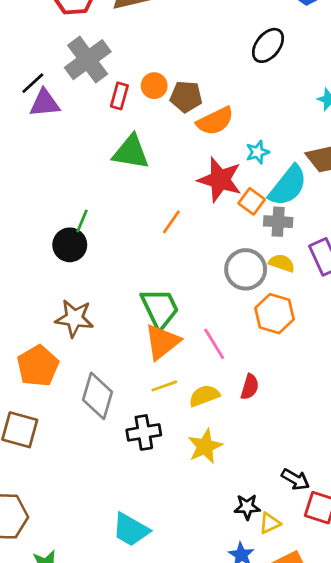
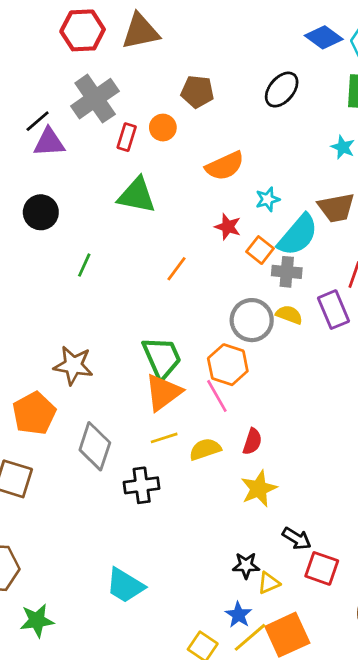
brown pentagon: (186, 97) -> (197, 92), moved
red star: (220, 180) -> (228, 227), size x0.6
black circle: (70, 245) -> (41, 212), moved
orange hexagon: (275, 314) -> (228, 365), moved
yellow star: (205, 446) -> (259, 489), moved

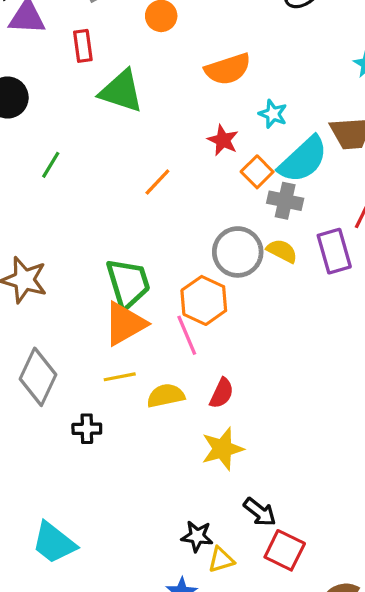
red rectangle: (127, 137) -> (83, 46), moved, turned -32
cyan star: (268, 199) -> (273, 114), turned 30
black cross: (142, 485) -> (87, 429), size x0.7

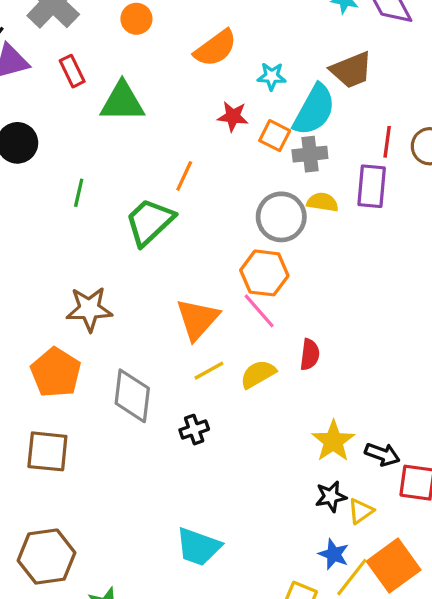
purple rectangle: (334, 251) -> (372, 186), turned 39
green trapezoid: (128, 283) -> (150, 222), moved, turned -98
yellow star: (222, 449) -> (333, 441), moved

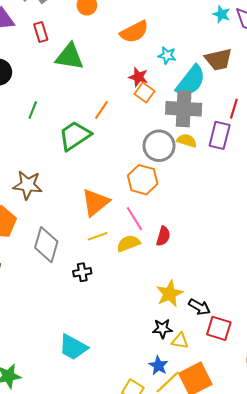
orange square: (275, 136) -> (145, 92), moved
gray cross: (310, 154) -> (184, 109), size x1.6
pink line: (259, 311) -> (135, 219), moved
yellow triangle: (361, 511) -> (180, 341), turned 36

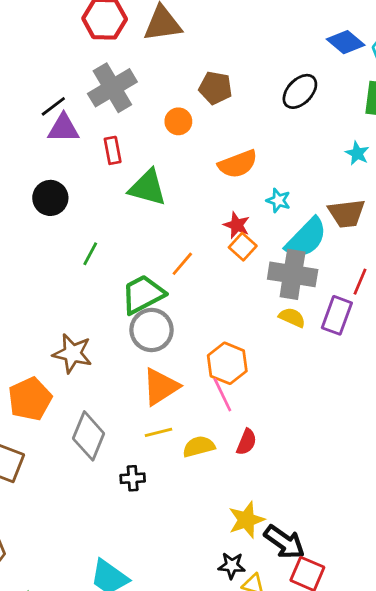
gray circle: (159, 146) -> (152, 330), moved
pink line: (135, 219) -> (222, 395), moved
black arrow: (199, 307) -> (284, 542), size x1.4

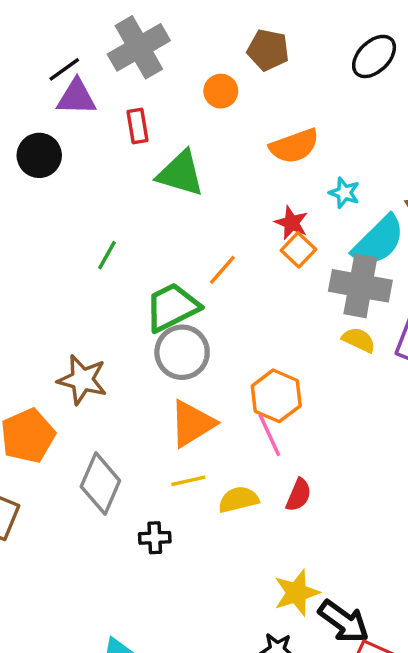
black circle: (50, 198) -> (39, 155), moved

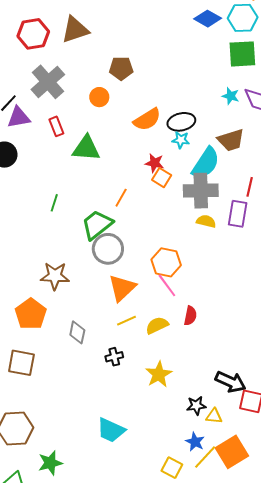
black ellipse: (374, 56) -> (181, 122), moved, turned 44
gray diamond: (100, 484) -> (77, 332), size x0.7
yellow star: (297, 593) -> (159, 374), moved

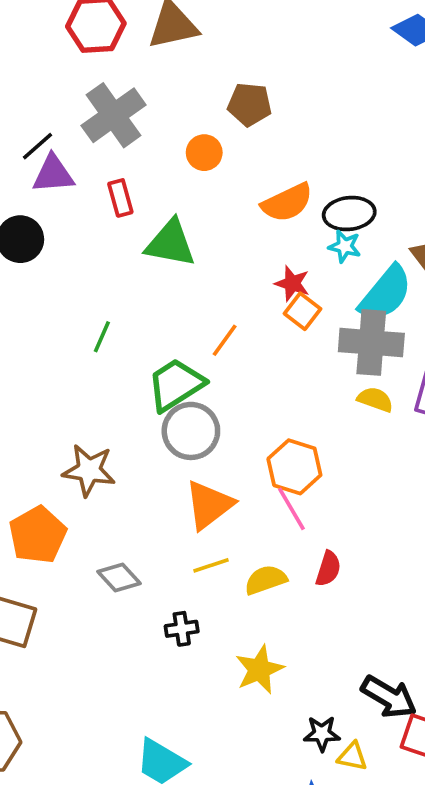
gray diamond: (77, 332) -> (119, 578), turned -60

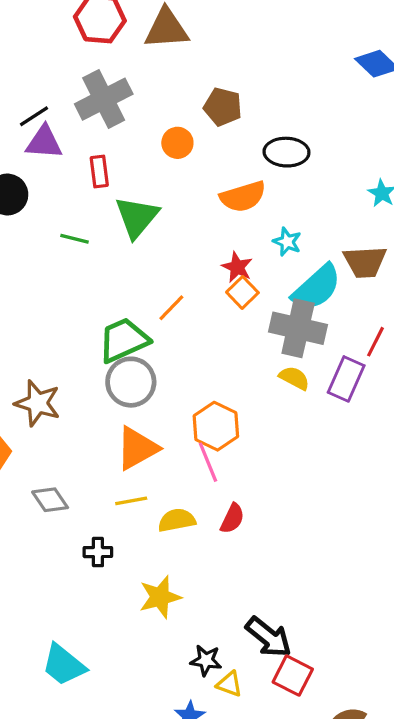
black ellipse: (349, 213) -> (286, 152), moved
green triangle: (170, 243) -> (137, 217), turned 51
green line: (102, 337) -> (74, 239), moved, turned 72

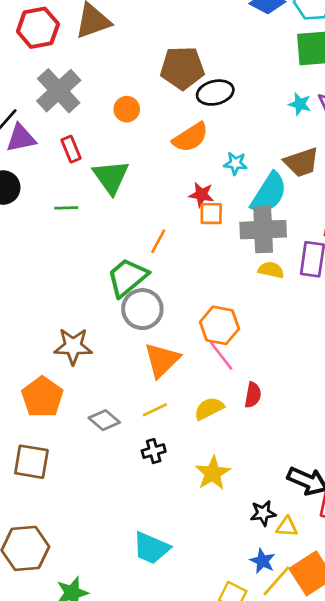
brown pentagon: (223, 107) -> (182, 68), moved, size x1.4
orange square: (242, 292) -> (211, 214), turned -30
yellow line: (131, 501) -> (155, 410), moved

